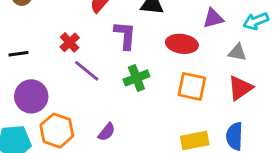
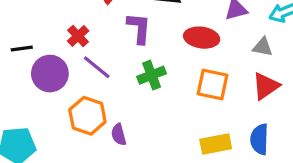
purple circle: (31, 96) -> (50, 74), moved
orange hexagon: (57, 131) -> (87, 116), moved
purple semicircle: (107, 132) -> (119, 135), turned 126

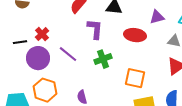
red cross: (78, 36) -> (42, 34), moved
orange square: (213, 84) -> (135, 78), moved
orange hexagon: (87, 116) -> (45, 90), moved

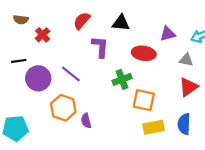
red cross: (42, 34) -> (43, 35), moved
green cross: (103, 59) -> (122, 79), moved
orange hexagon: (45, 90) -> (63, 108), moved

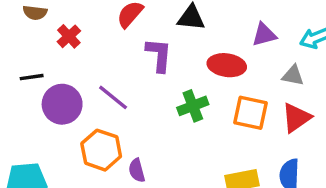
orange square: (144, 100) -> (250, 113), moved

